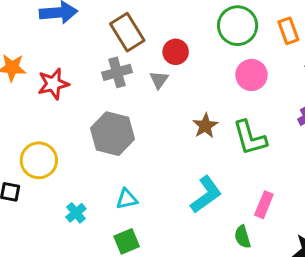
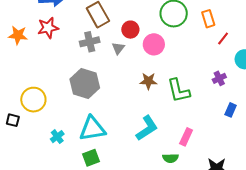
pink circle: (251, 75) -> (154, 44), moved
red star: (53, 84) -> (48, 28), moved
brown star: (205, 126) -> (148, 81), turned 30
cyan triangle: (127, 199) -> (92, 129), size x1.8
green semicircle: (243, 237) -> (170, 158), turned -77

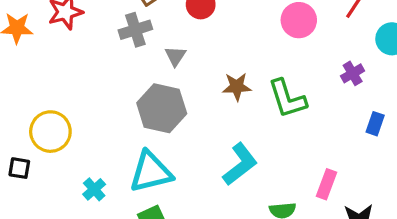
pink circle: (154, 44) -> (299, 20), moved
gray triangle: (118, 48) -> (175, 56), moved
gray hexagon: (85, 83) -> (162, 108), moved
pink rectangle: (186, 137) -> (326, 184), moved

